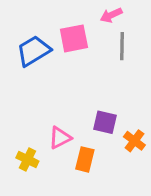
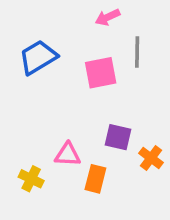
pink arrow: (111, 15) -> (108, 17), moved
pink square: (74, 38) -> (101, 73), moved
pink triangle: (60, 138) -> (68, 154), turned 30

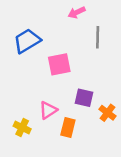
pink square: (101, 73) -> (59, 64), moved
pink triangle: (68, 154) -> (48, 110), turned -36

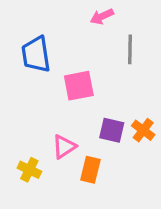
blue trapezoid: (27, 41) -> (36, 54), turned -68
orange cross: (108, 113) -> (143, 130), moved

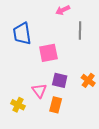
purple square: (112, 130) -> (60, 80), moved
pink triangle: (64, 147) -> (39, 91), turned -35

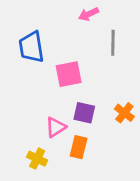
pink triangle: (39, 91) -> (56, 127), turned 35
yellow cross: (18, 105) -> (37, 159), moved

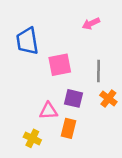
pink arrow: (89, 14) -> (91, 24), moved
gray line: (113, 43) -> (98, 71), moved
pink triangle: (56, 127) -> (49, 111), turned 30

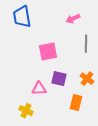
blue trapezoid: (27, 41) -> (22, 17), moved
gray line: (98, 71) -> (86, 44), moved
orange rectangle: (68, 128) -> (76, 103), moved

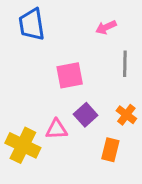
purple square: (59, 79) -> (86, 115), turned 35
yellow cross: (26, 111) -> (23, 145), moved, size x1.6

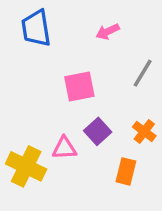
pink arrow: (106, 27) -> (108, 32), moved
gray line: (125, 64) -> (143, 73), turned 30

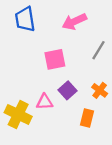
pink arrow: (108, 32) -> (74, 22), size x1.5

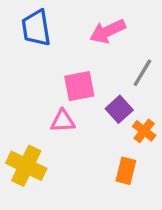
purple square: (67, 90) -> (119, 109), moved
pink triangle: (45, 102) -> (63, 121), moved

